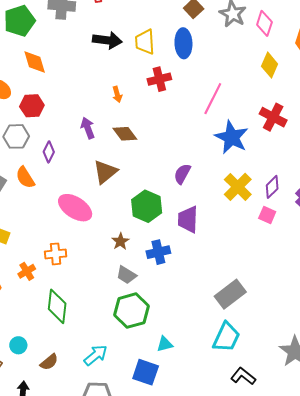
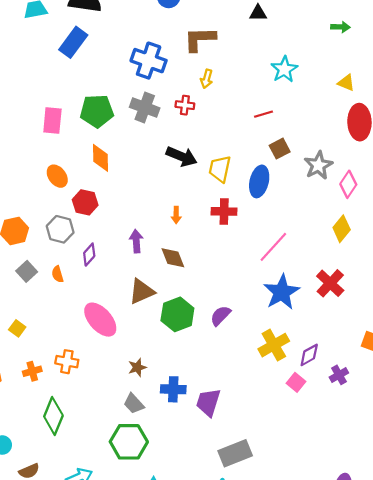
orange semicircle: (25, 178) -> (58, 274), size x0.7
green hexagon: (147, 206) -> (177, 314), moved
purple trapezoid: (188, 219) -> (208, 402), moved

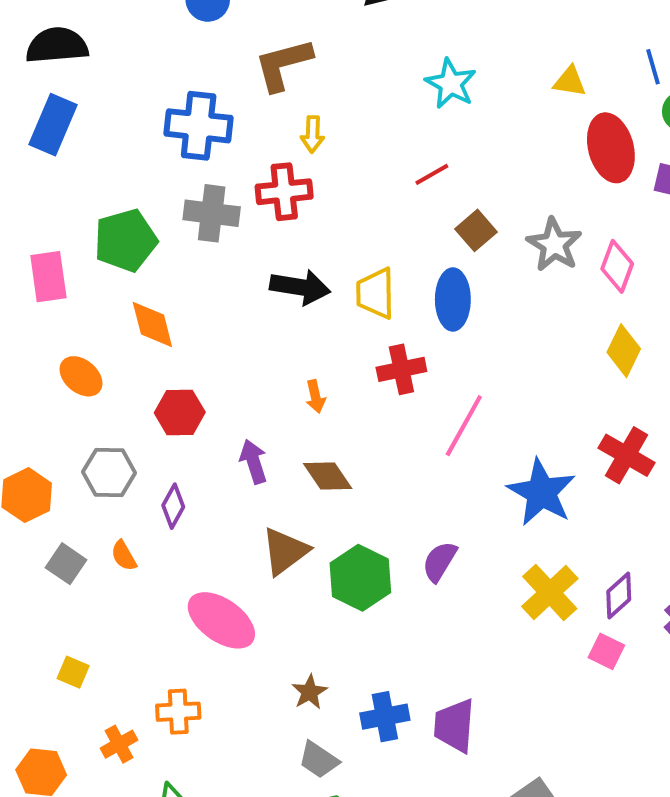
red cross: (185, 105) -> (284, 192), size x1.5
red hexagon: (85, 202) -> (180, 413), moved
pink line: (273, 247) -> (464, 426), moved

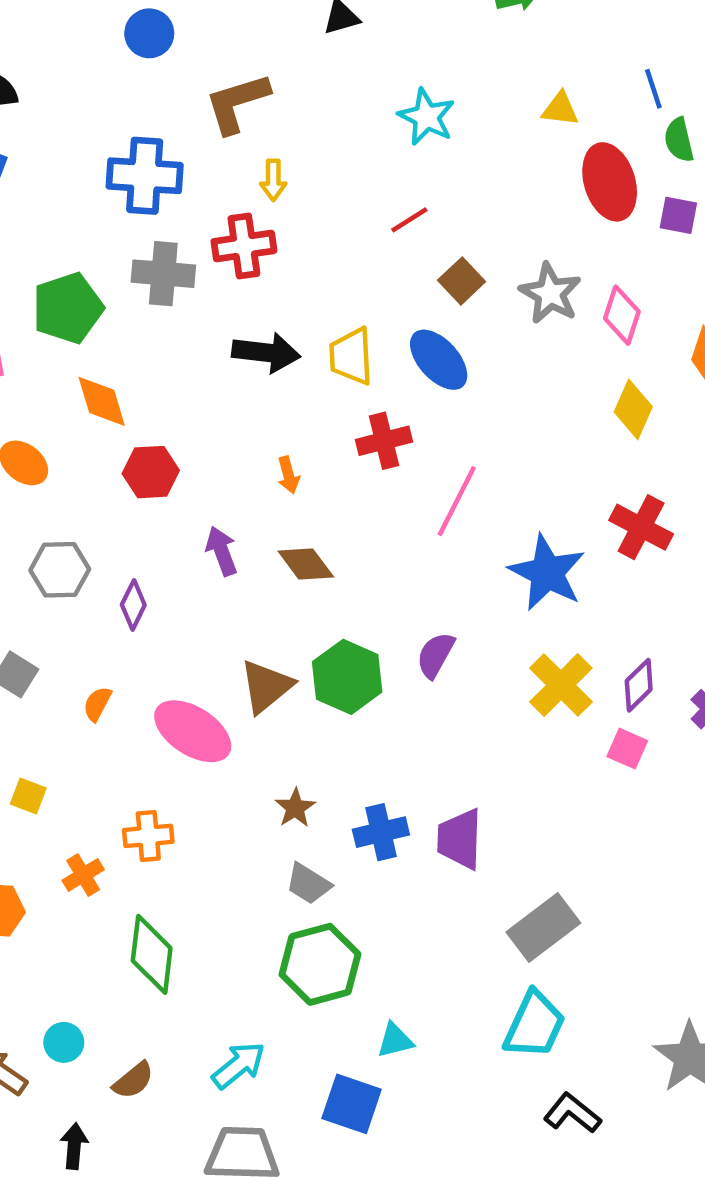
blue ellipse: (453, 299) -> (439, 360), turned -40
red hexagon: (180, 413) -> (151, 472), moved
brown triangle: (285, 551) -> (266, 686), moved
orange semicircle: (124, 556) -> (97, 704), moved, turned 60

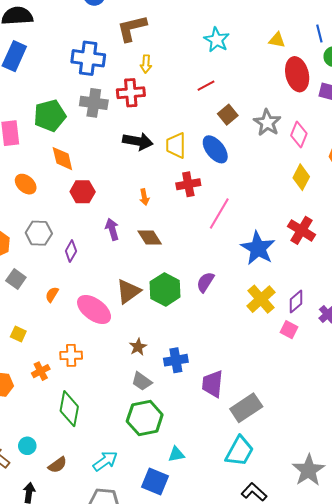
purple trapezoid: (460, 839) -> (213, 384), moved

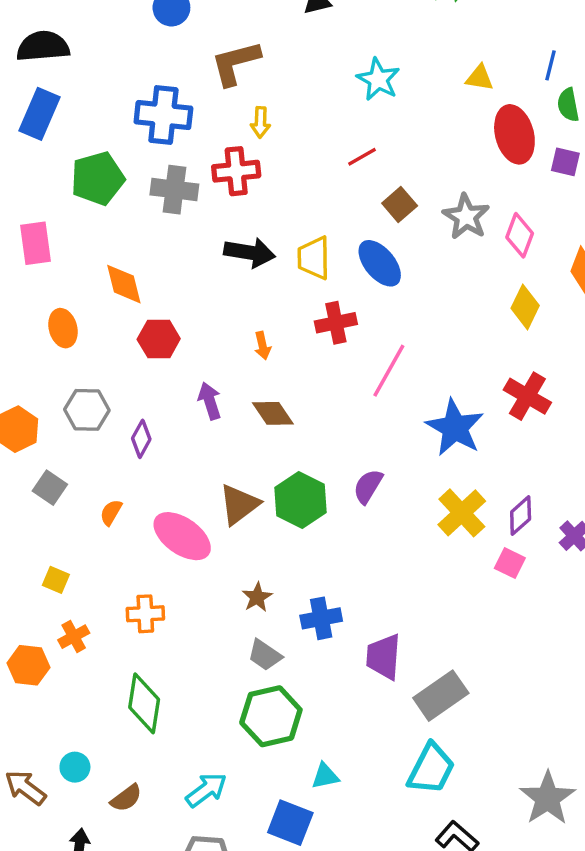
blue line: (319, 34) -> (550, 65), turned 30
green pentagon: (50, 116) -> (98, 178), moved
orange ellipse: (26, 184) -> (63, 328), turned 35
orange cross: (41, 371) -> (74, 637), moved

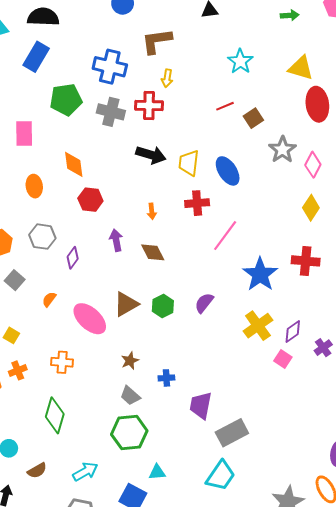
yellow triangle: (480, 78) -> (301, 68), size x1.5
brown square: (400, 205) -> (253, 118), moved
red cross: (527, 396) -> (306, 261), turned -32
green hexagon: (301, 500) -> (163, 306), size x0.7
blue cross: (321, 618) -> (166, 378), size x0.7

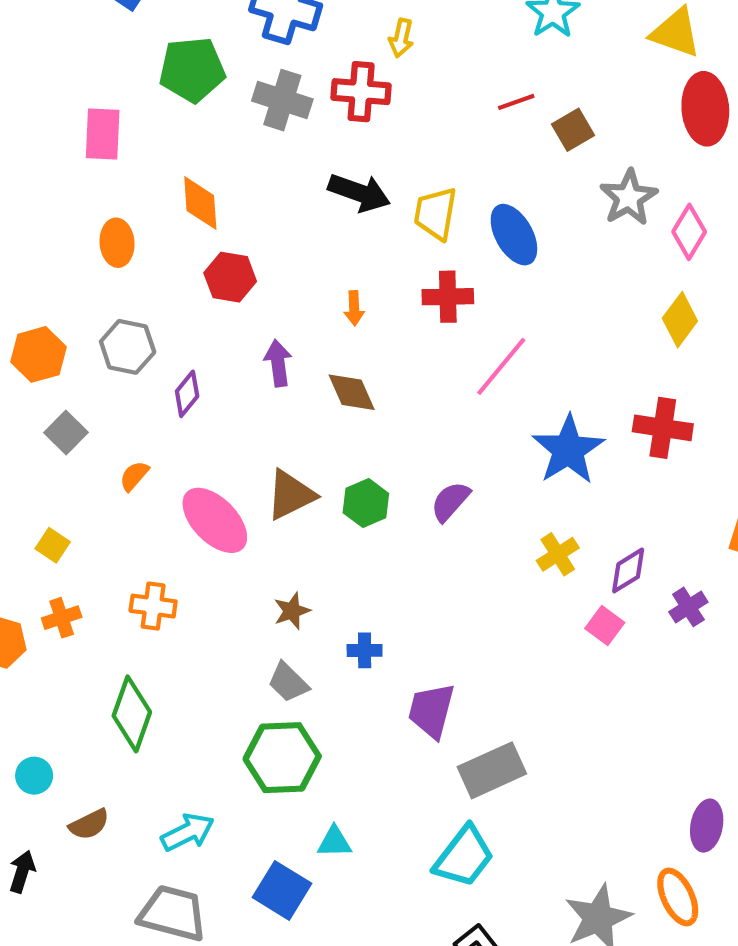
yellow cross: (258, 326) -> (558, 554), size x0.7

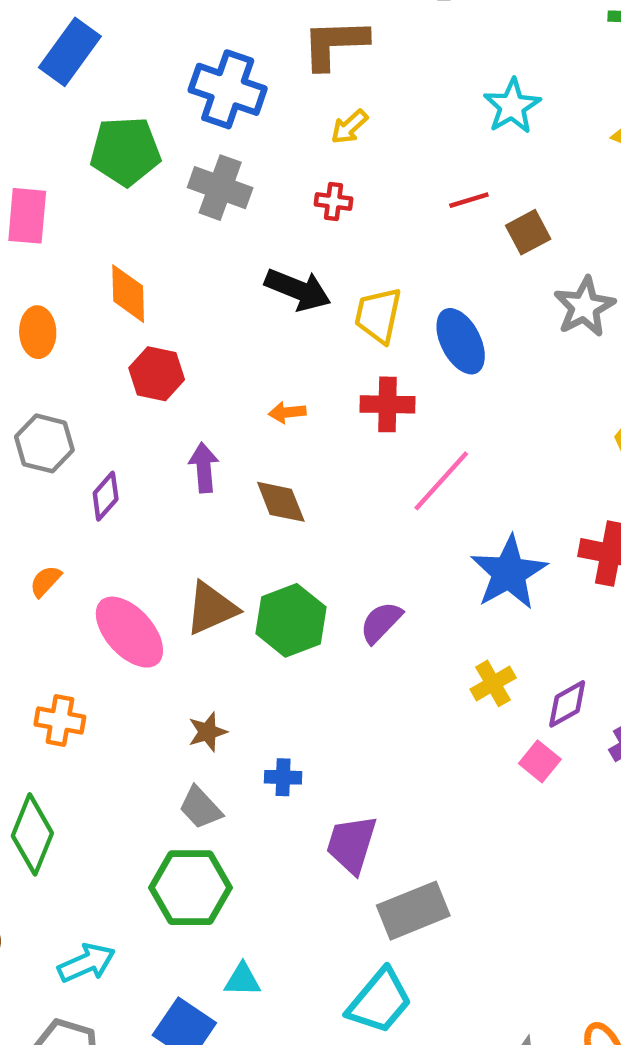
yellow arrow: (401, 38) -> (349, 127), turned 33
red cross: (361, 92) -> (333, 202), moved, size x0.6
orange arrow: (354, 308) -> (287, 412), turned 84
green hexagon: (366, 503) -> (291, 620), size x1.4

